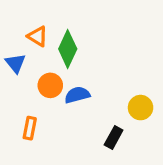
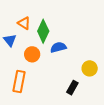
blue semicircle: (77, 95) -> (58, 47), moved
orange rectangle: (30, 128) -> (19, 82), size x1.5

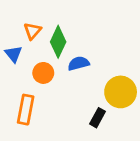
orange triangle: (24, 23) -> (32, 31), turned 40
yellow circle: (90, 68) -> (121, 92), size x1.5

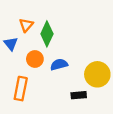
blue semicircle: (79, 63) -> (59, 64), moved
black rectangle: (97, 118) -> (79, 95), turned 56

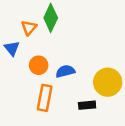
green diamond: (47, 34) -> (51, 18), moved
orange rectangle: (21, 89) -> (45, 98), moved

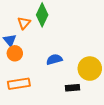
orange circle: (39, 65) -> (15, 53), moved
orange rectangle: (45, 98) -> (19, 84), moved, turned 70

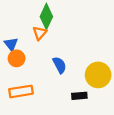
orange triangle: (24, 23) -> (40, 33), moved
blue semicircle: (54, 59) -> (60, 65), turned 77

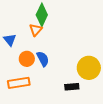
orange circle: (17, 58) -> (27, 59), moved
blue semicircle: (60, 65) -> (43, 59), moved

